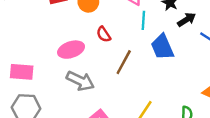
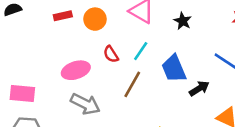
cyan line: (143, 20) -> (141, 51), moved, turned 30
black arrow: (187, 20) -> (199, 88), moved

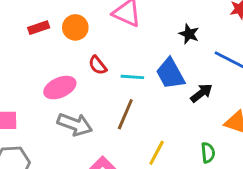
black star: (183, 21) -> (189, 34), moved
cyan line: (141, 51) -> (132, 77), moved, turned 66
brown line: (132, 84) -> (125, 114), moved

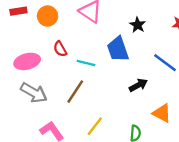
black star: (189, 34) -> (138, 25), moved
blue trapezoid: (170, 74) -> (118, 49), moved

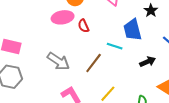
pink ellipse: (27, 61) -> (63, 17), moved
cyan line: (86, 63) -> (115, 46), moved

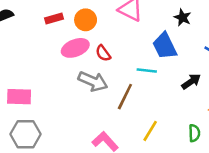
gray arrow: (58, 61) -> (93, 81), moved

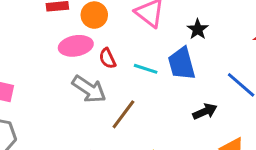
black star: (183, 18) -> (198, 29), moved
cyan line: (147, 71) -> (146, 69), moved

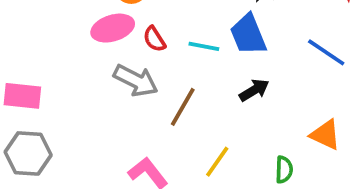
black arrow: (205, 111) -> (254, 90), moved

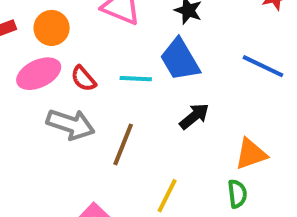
orange triangle: (325, 135) -> (251, 154), moved, turned -36

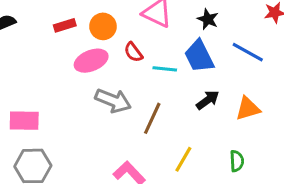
blue line: (263, 66) -> (248, 52), moved
red semicircle: (83, 79) -> (133, 52), moved
orange triangle: (251, 154) -> (248, 109), moved

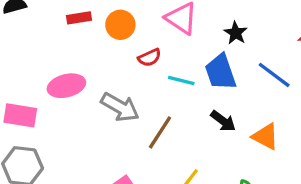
red semicircle: (133, 52) -> (150, 58), turned -85
pink ellipse: (91, 61) -> (66, 86), moved
black arrow: (208, 100) -> (223, 121), turned 65
orange triangle: (248, 109) -> (265, 136), turned 36

